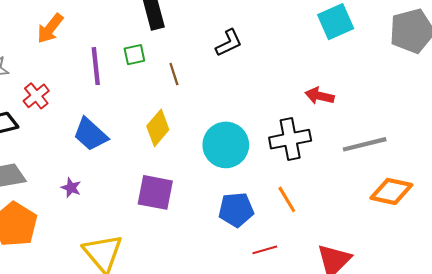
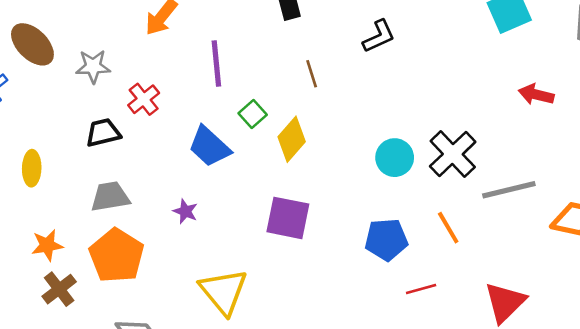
green square: (134, 55) -> (253, 114), moved, turned -30
red arrow: (320, 96) -> (536, 95), moved
black cross: (290, 139) -> (453, 154), turned -33
gray line: (365, 144) -> (509, 190), moved
cyan circle: (226, 145) -> (395, 158), moved, size x0.7

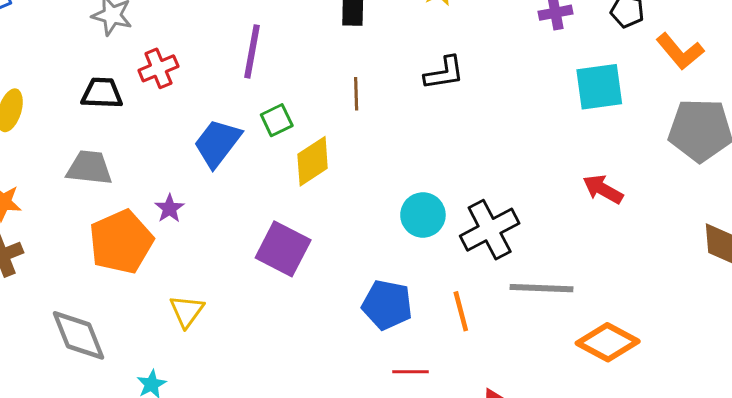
blue trapezoid: (209, 147) -> (217, 143), turned 69
orange pentagon: (117, 256) -> (121, 242), moved
yellow triangle: (223, 292) -> (187, 311), size x0.6

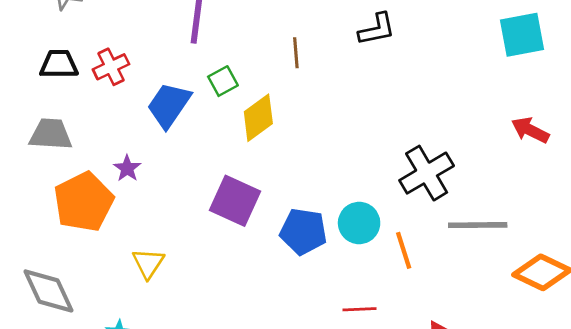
red cross: (158, 68) -> (111, 67), moved
cyan circle: (423, 215) -> (359, 223), moved
blue pentagon: (387, 305) -> (303, 231), moved

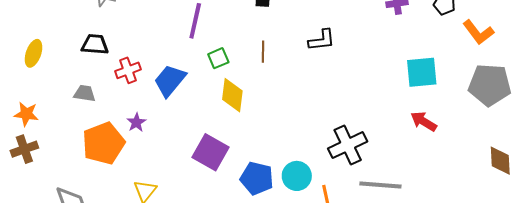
cyan square: (522, 35) -> (422, 72), moved
red cross: (111, 67) -> (128, 70), moved
green square: (223, 81) -> (218, 58), moved
yellow diamond: (258, 118) -> (232, 95), turned -52
gray trapezoid: (51, 134) -> (85, 93), size x0.7

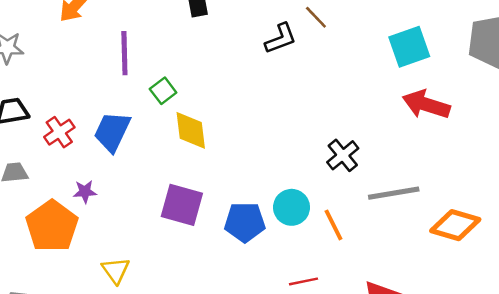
brown line: (263, 52) -> (316, 17), moved, turned -30
red arrow: (424, 121) -> (426, 104), size x1.4
purple star: (136, 122) -> (85, 192), turned -30
black cross: (348, 145) -> (343, 155), size x0.7

